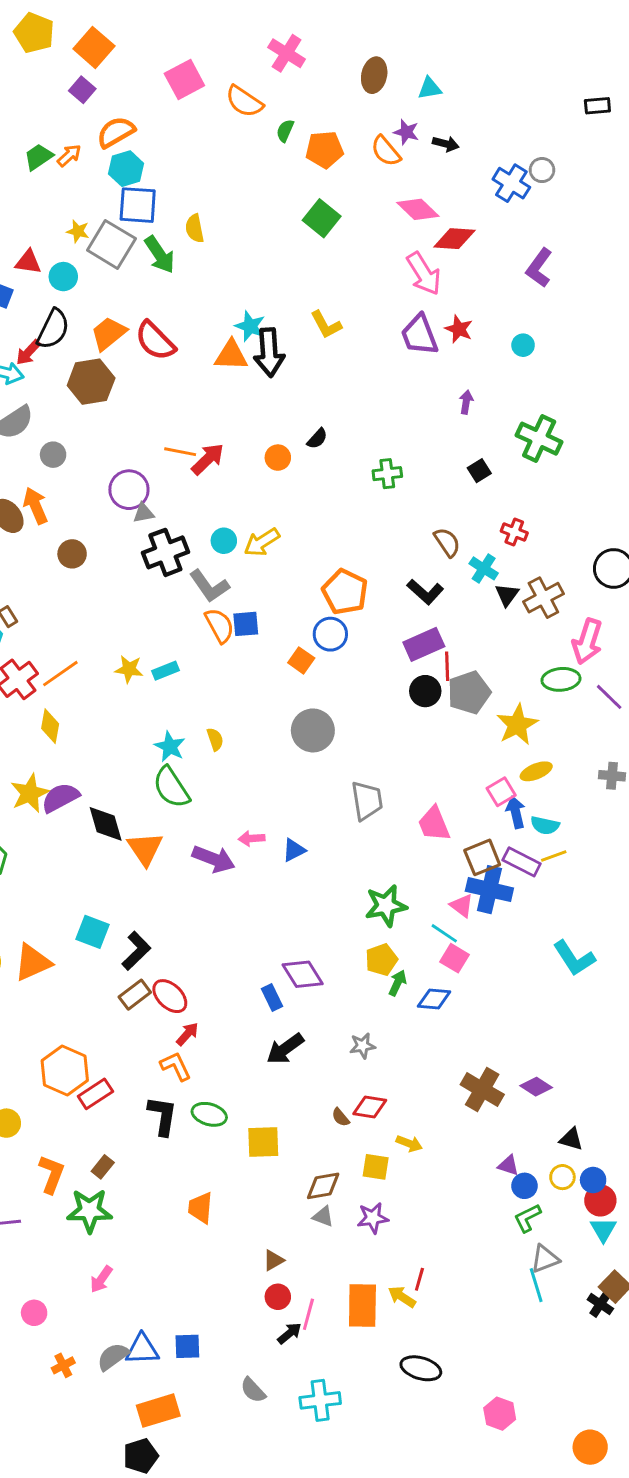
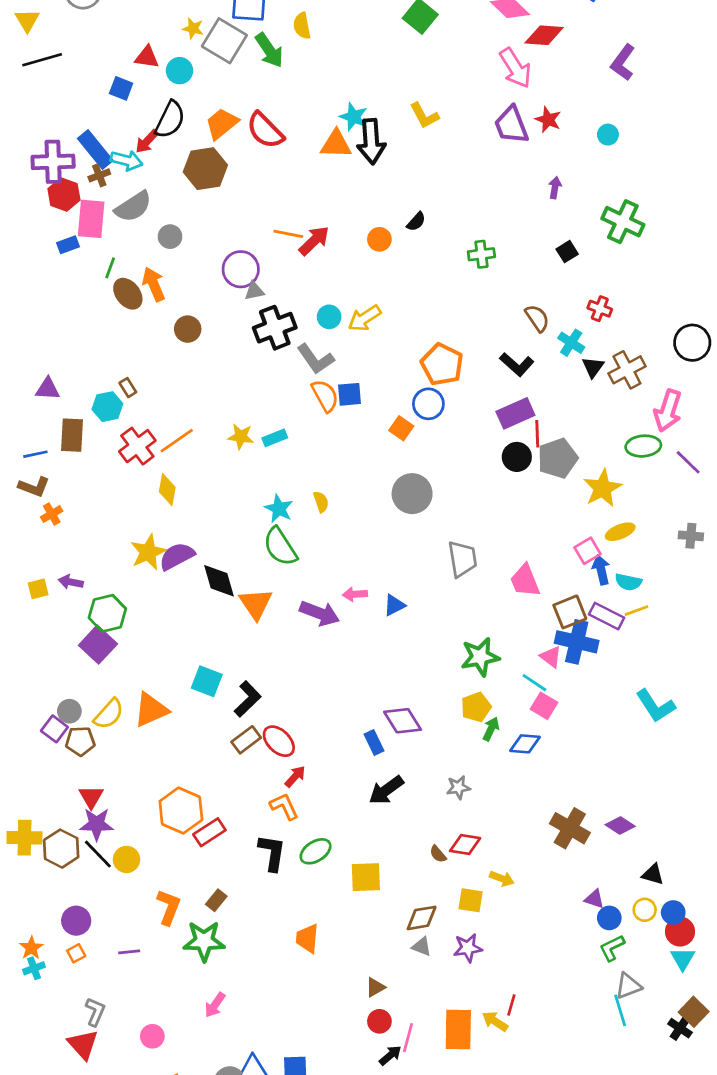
green ellipse: (209, 1114) -> (316, 851), turned -48

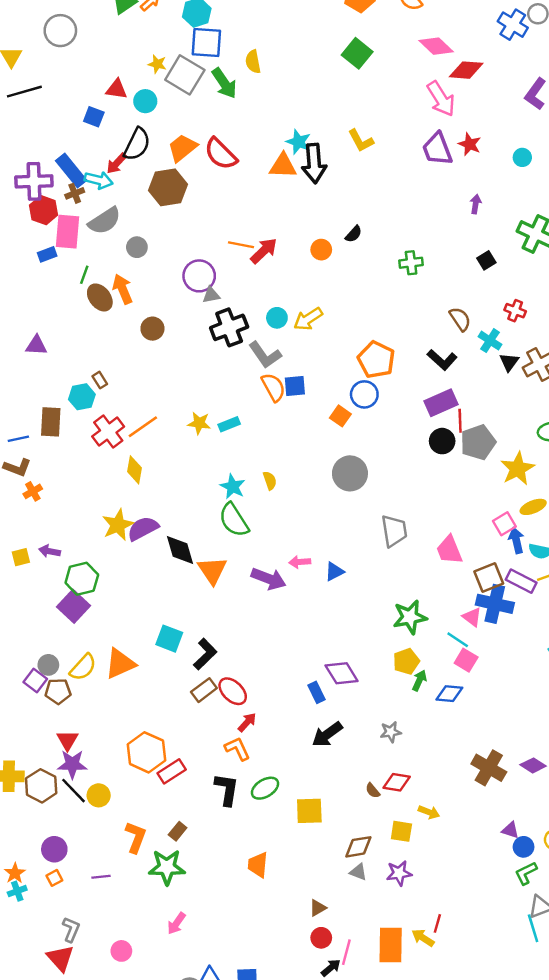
purple triangle: (48, 389) -> (36, 345), moved

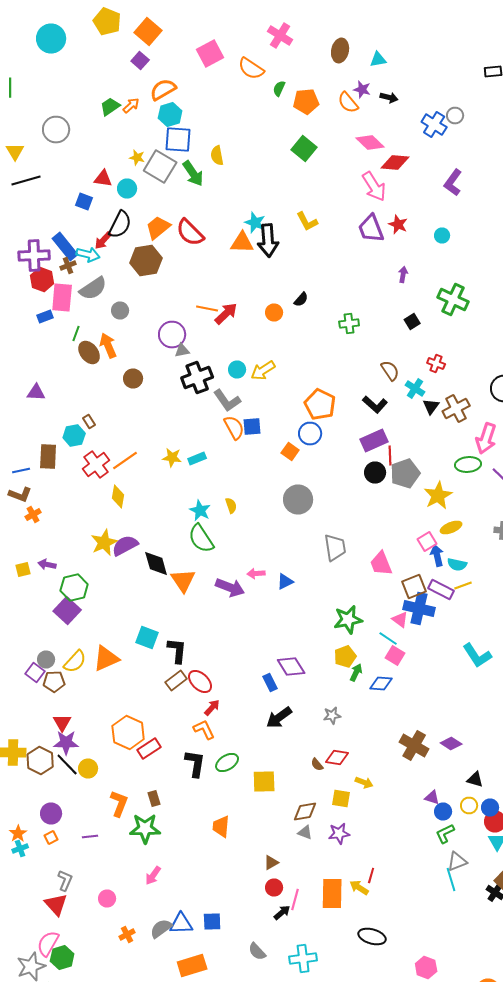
black L-shape: (205, 654) -> (177, 650), turned -40
brown rectangle: (178, 831) -> (154, 798), turned -56

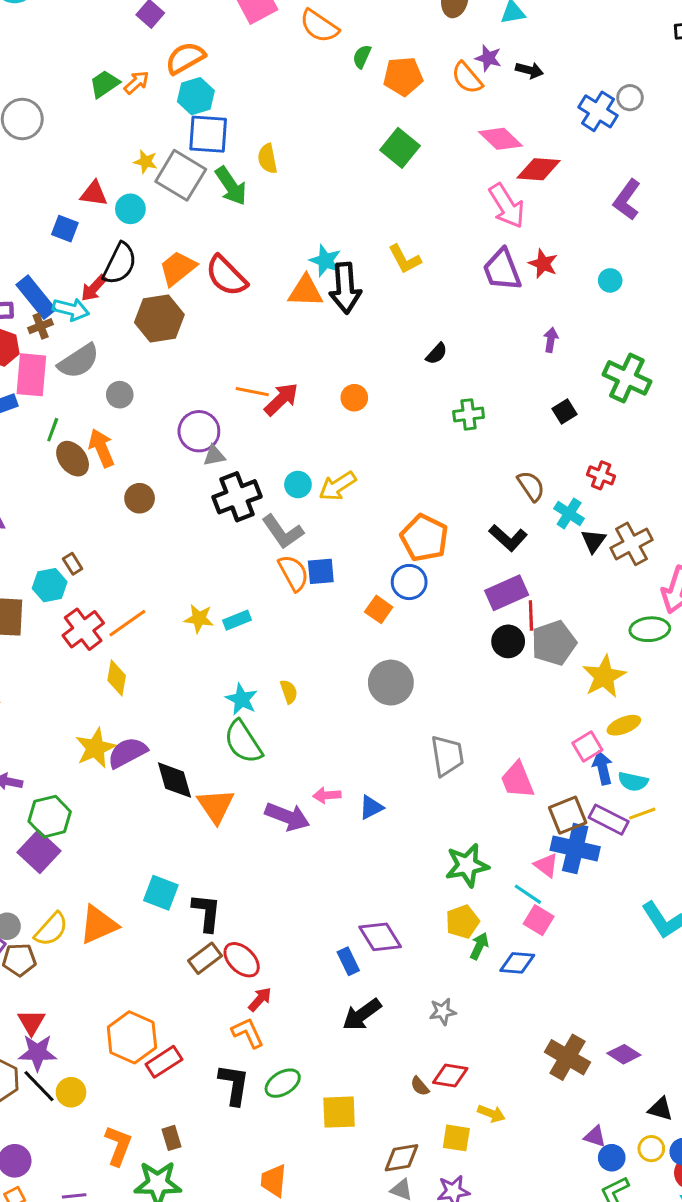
black semicircle: (301, 300) -> (437, 354), moved

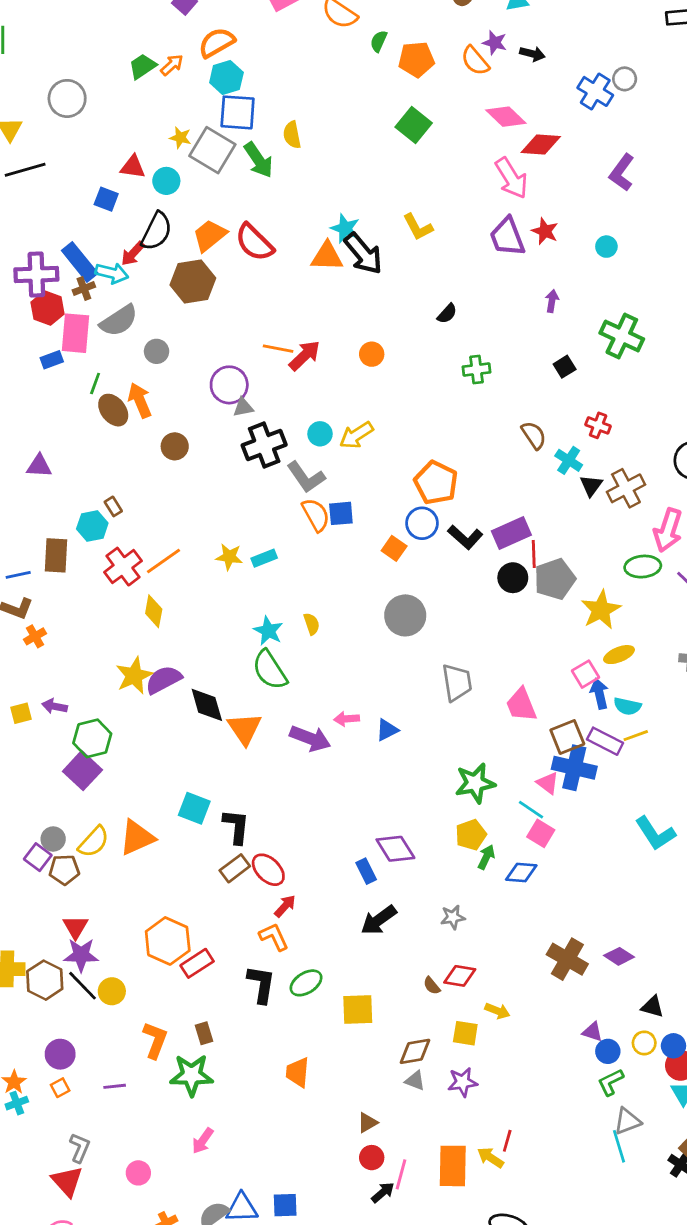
black arrow: (345, 288) -> (363, 254), turned -36
black L-shape: (508, 538) -> (465, 537), moved

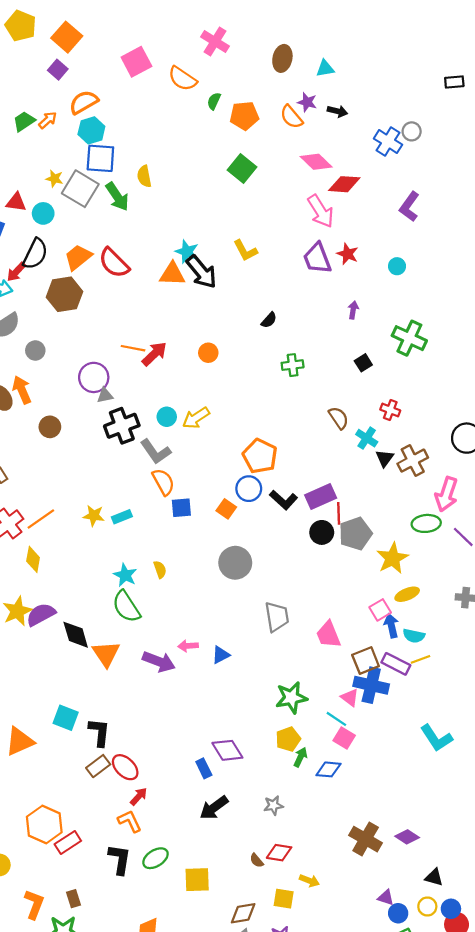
blue square: (341, 513) -> (181, 508), moved

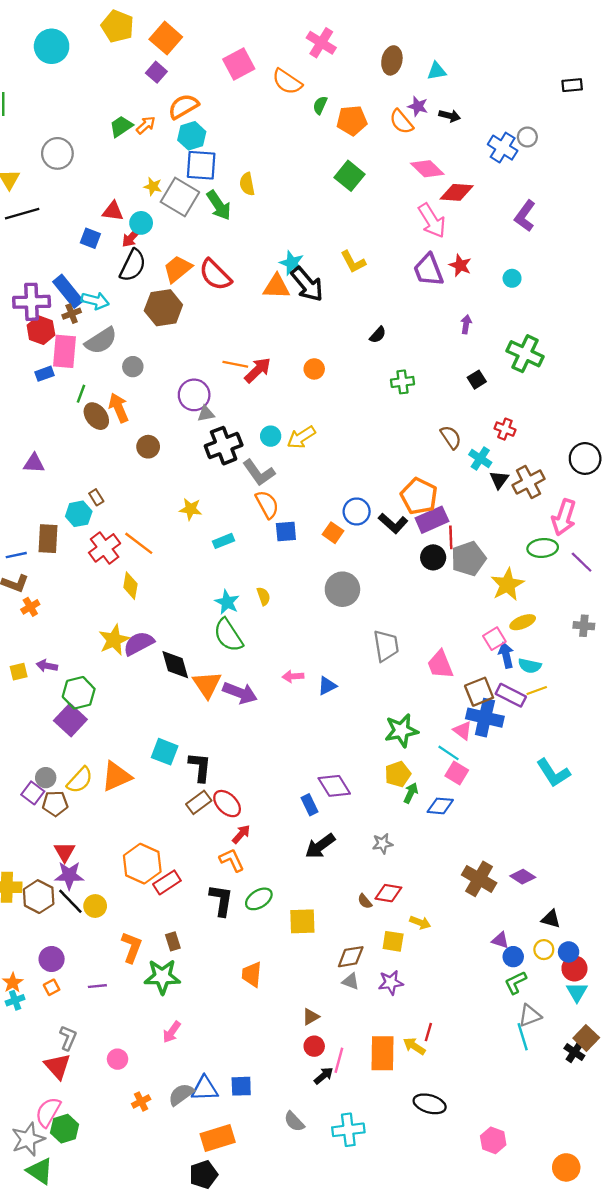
red arrow: (16, 272) -> (132, 237), moved
orange pentagon: (260, 456) -> (419, 496), moved
yellow star: (94, 516) -> (191, 509), moved
orange line: (41, 519) -> (139, 543), turned 72
purple arrow: (159, 662) -> (240, 693), moved

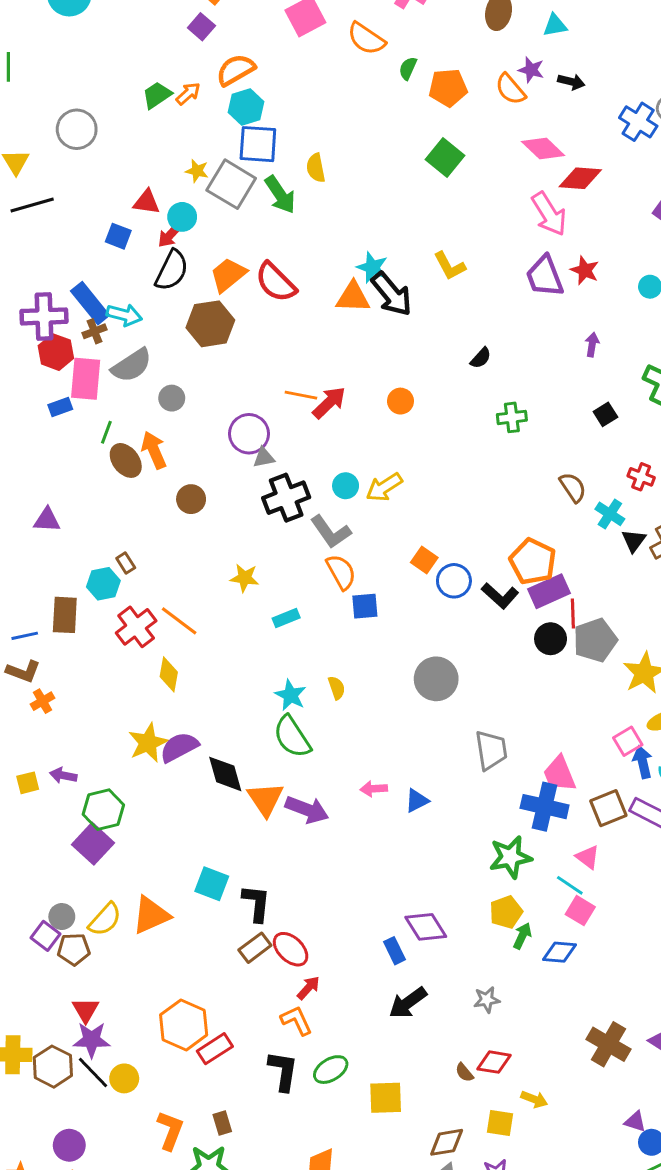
orange square: (333, 533) -> (424, 560), moved
blue cross: (485, 718) -> (545, 807), moved

